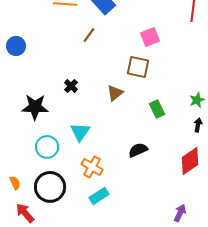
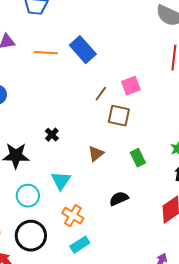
brown line: (89, 35) -> (101, 94), moved
brown triangle: (115, 93) -> (96, 154), moved

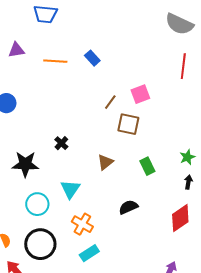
blue rectangle: (83, 50) -> (92, 58), size x0.6

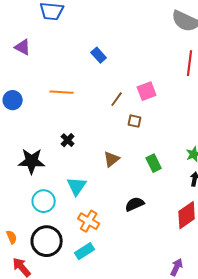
purple triangle: (16, 50) -> (23, 47), turned 36
orange line: (55, 61) -> (62, 92), moved
brown square: (128, 124) -> (135, 121), size x0.6
cyan rectangle: (89, 253) -> (85, 251), moved

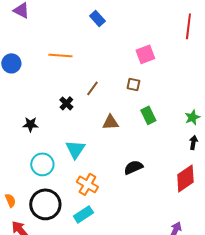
brown line: (117, 99) -> (92, 88), moved
brown triangle: (112, 159) -> (110, 122), turned 36
black star: (32, 161) -> (30, 124), size x0.6
green rectangle: (154, 163) -> (148, 115), moved

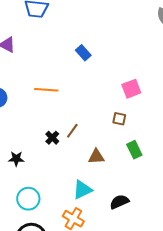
brown line: (92, 88) -> (72, 131), moved
cyan triangle: (75, 149) -> (82, 190), moved, turned 30

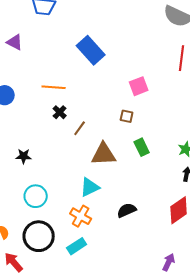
blue rectangle: (83, 53) -> (91, 50), size x1.8
black cross: (52, 138) -> (60, 112), moved
brown triangle: (96, 157) -> (104, 154), size x1.5
black semicircle: (119, 202) -> (127, 210), moved

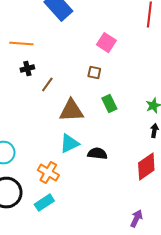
pink square: (139, 86) -> (106, 43), turned -36
black cross: (60, 112) -> (27, 69), turned 32
cyan triangle: (90, 187) -> (69, 144), moved
black semicircle: (127, 210) -> (97, 154), moved, turned 30

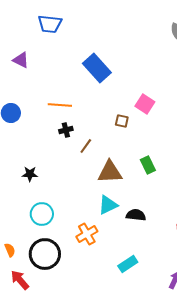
brown square: (94, 73) -> (122, 121), moved
orange cross: (48, 173) -> (87, 234), turned 30
cyan rectangle: (44, 203) -> (128, 264), moved

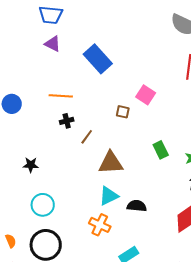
purple triangle: (21, 60) -> (53, 44), moved
green rectangle: (148, 165) -> (161, 150), moved
orange cross: (87, 234) -> (100, 225), moved, turned -35

